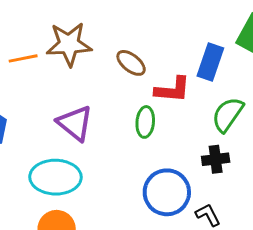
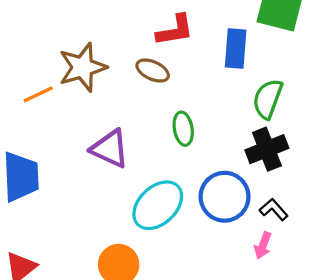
red L-shape: (173, 90) -> (175, 30), moved
black cross: (216, 159) -> (267, 149), size x1.4
cyan ellipse: (55, 177) -> (158, 205), moved, turned -30

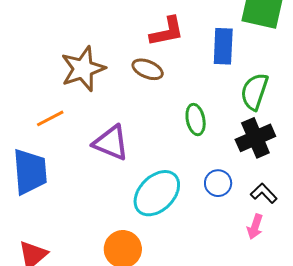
orange line: (38, 94) -> (50, 118), moved
green ellipse: (183, 129) -> (196, 120), moved
blue circle: (225, 197) -> (218, 183), size x0.6

